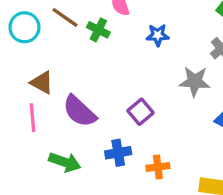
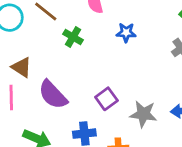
green cross: (98, 30) -> (73, 37), moved
gray star: (195, 81) -> (143, 114), moved

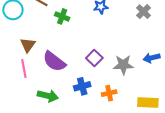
brown triangle: (21, 67) -> (28, 45), turned 42

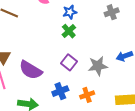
gray cross: (144, 12) -> (112, 12), turned 32
green cross: (62, 16) -> (69, 31), moved, turned 32

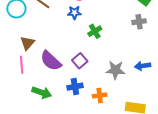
blue star: (70, 12) -> (74, 13), moved
purple square: (69, 62) -> (80, 61), moved

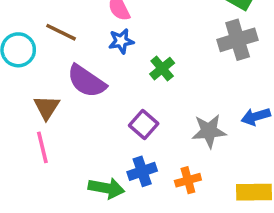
gray cross: (139, 22) -> (238, 40), size x1.5
purple semicircle: (51, 61) -> (86, 81), moved
green arrow: (42, 93) -> (106, 188), moved

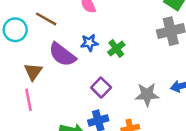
blue star: (121, 41) -> (89, 43), moved

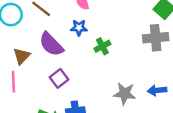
blue star: (89, 43) -> (79, 28), moved
purple square: (101, 87) -> (59, 78), moved

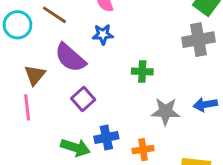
green cross: (102, 46) -> (142, 72), moved, turned 35

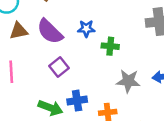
blue star: (103, 34) -> (86, 29), moved
brown triangle: (35, 75) -> (19, 31), moved, turned 36

